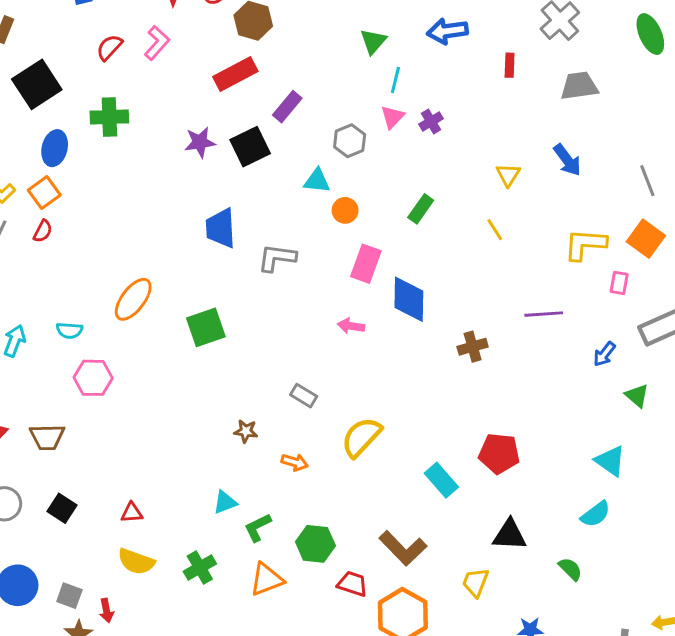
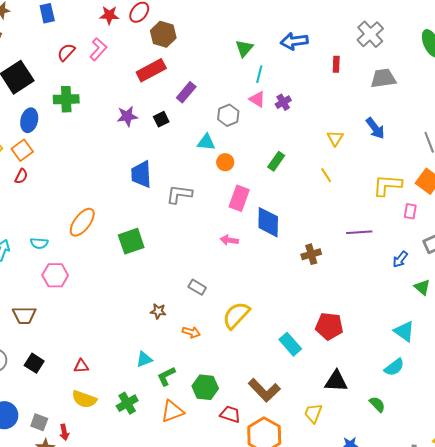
pink triangle: (392, 117) -> (257, 99), turned -42
black square: (250, 147) -> (161, 119), size x0.6

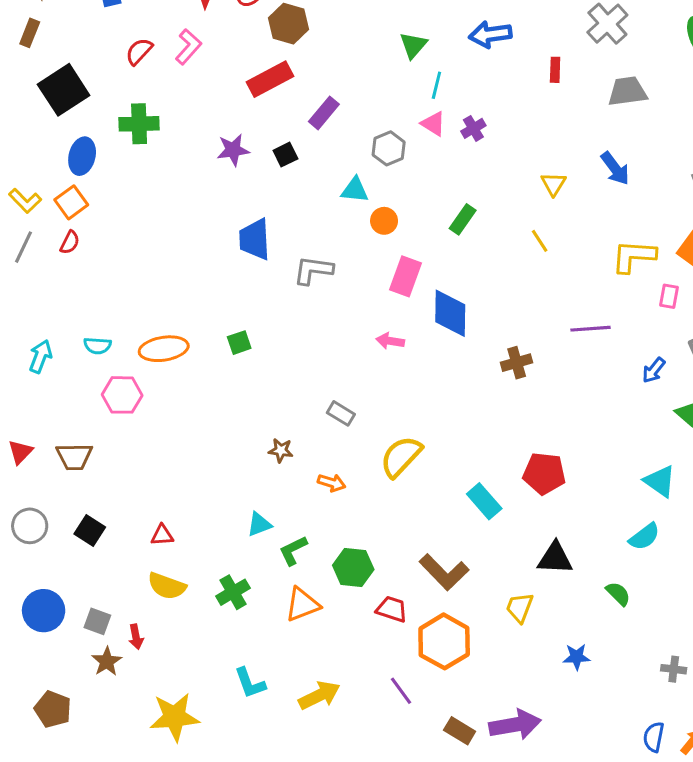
orange ellipse: (82, 222) -> (164, 349), moved, turned 44
green square: (131, 241) -> (239, 343), size x0.6

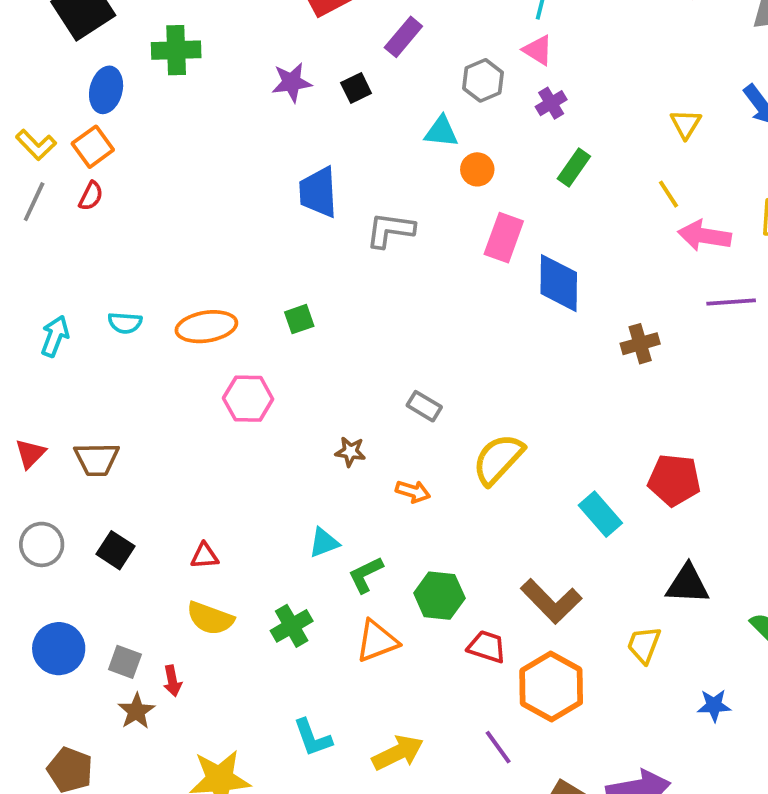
purple cross: (473, 128) -> (551, 103), moved
pink arrow: (390, 341) -> (705, 236), moved, size x1.5
pink hexagon: (122, 395) -> (248, 399), moved

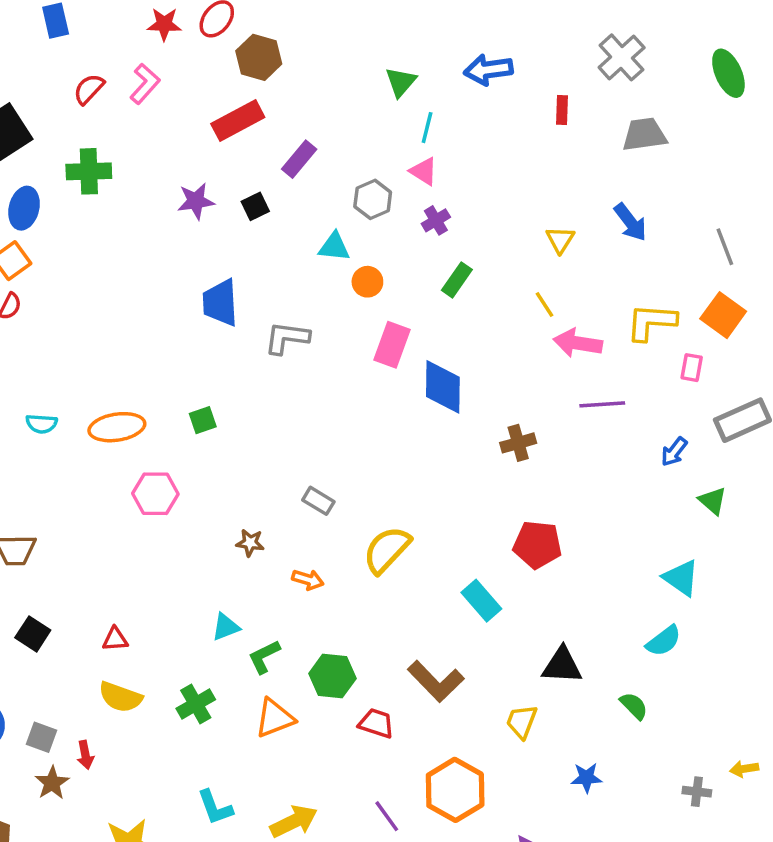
red pentagon: (674, 480) -> (537, 545), moved
orange hexagon: (551, 686) -> (455, 790), moved

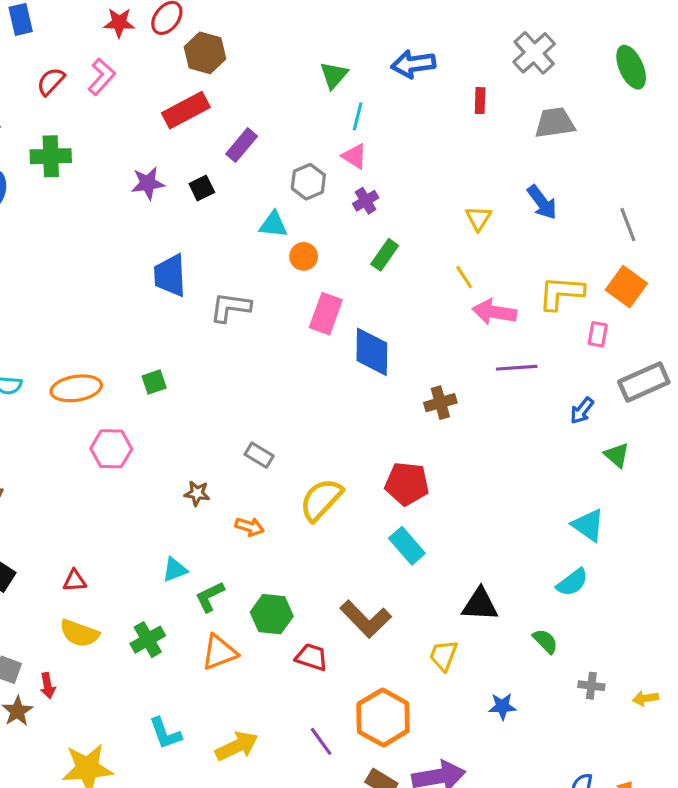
red pentagon: (537, 545) -> (407, 484), moved
gray cross: (697, 792) -> (591, 686), moved

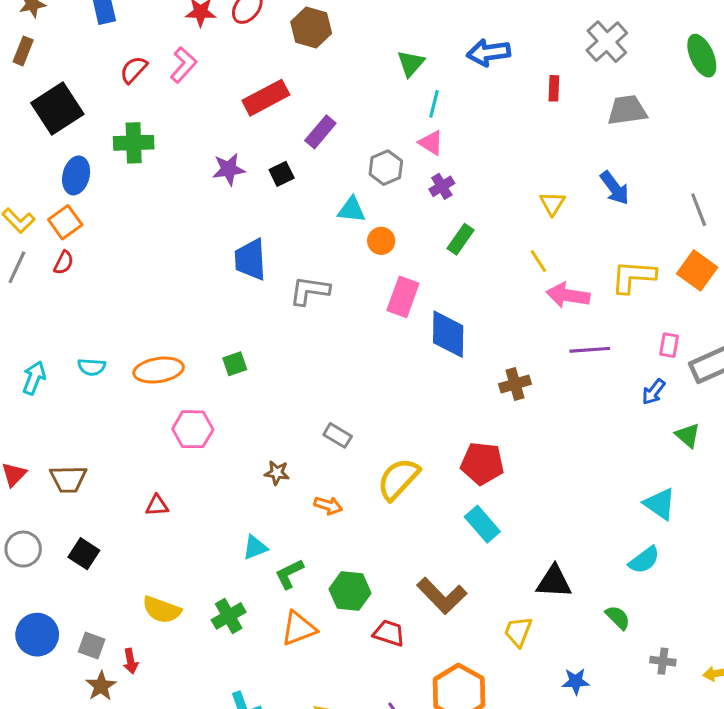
brown hexagon: (205, 53) -> (311, 28), moved
pink rectangle: (598, 334) -> (669, 345), moved
red triangle: (75, 581) -> (157, 505), moved

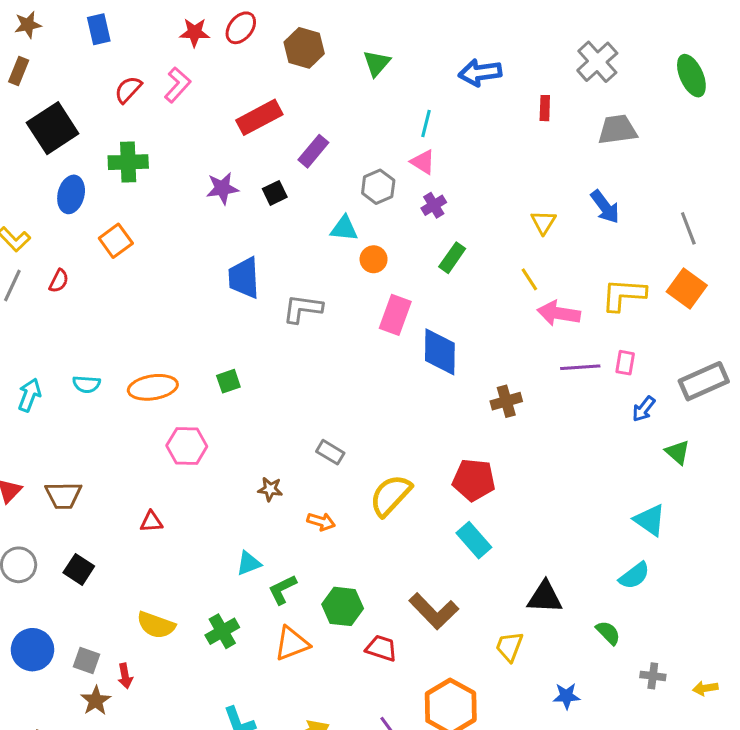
green triangle: (411, 63) -> (377, 63), moved
orange square: (65, 222) -> (116, 241), moved
pink rectangle: (669, 345) -> (625, 363), moved

